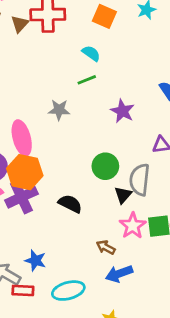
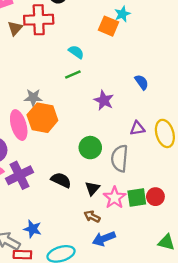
orange square: (104, 16) -> (108, 26), moved
gray star: (59, 110) -> (33, 98), moved
orange hexagon: (25, 172) -> (42, 118), moved
black triangle: (123, 195) -> (92, 188), moved

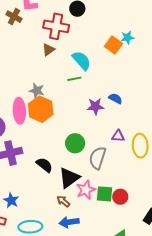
brown triangle: (15, 28) -> (48, 50), moved
cyan semicircle: (76, 52) -> (81, 60), size x1.5
blue semicircle: (142, 82) -> (115, 99), moved, turned -40
purple star: (104, 100) -> (95, 106), turned 30
black triangle: (92, 188) -> (69, 178), size x1.6

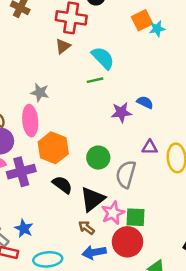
orange square: (113, 45) -> (142, 20), moved, turned 30
gray star: (37, 91) -> (40, 92), moved
orange hexagon: (41, 109) -> (53, 148), moved
red circle: (120, 197) -> (127, 242), moved, size x1.6

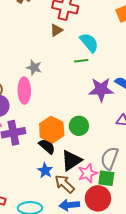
purple star: (121, 112) -> (101, 90), size x1.4
orange hexagon: (53, 148) -> (52, 130), moved
gray semicircle: (126, 174) -> (109, 158), moved
blue star: (24, 228) -> (45, 171), moved
brown arrow: (86, 228) -> (65, 184), size x1.5

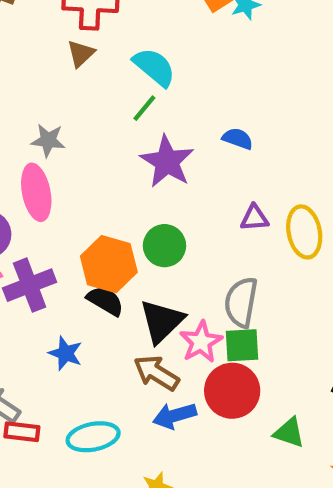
green line: (81, 61) -> (144, 108), turned -32
purple star: (101, 90) -> (167, 162), moved, turned -30
blue star: (45, 171) -> (65, 353), moved

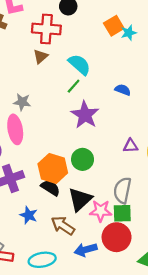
blue semicircle: (238, 139) -> (123, 90), moved
pink star: (201, 342) -> (101, 211), turned 30
brown arrow: (156, 373) -> (63, 226), moved

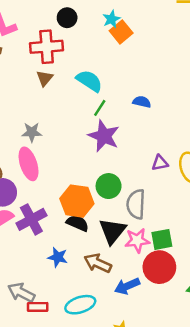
cyan star: (129, 33) -> (111, 19), moved
green line: (74, 86) -> (100, 108), moved
gray semicircle: (122, 190) -> (136, 204), moved

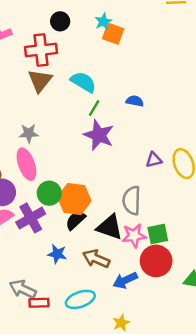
orange square: (121, 32) -> (113, 34), turned -30
brown triangle: (45, 78) -> (40, 81), size x1.5
green circle: (109, 186) -> (49, 193), moved
black semicircle: (78, 223) -> (75, 220), turned -65
black triangle: (112, 231) -> (110, 227), turned -48

